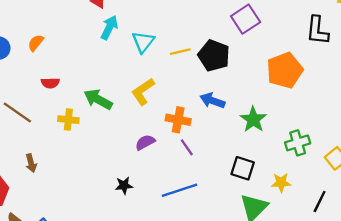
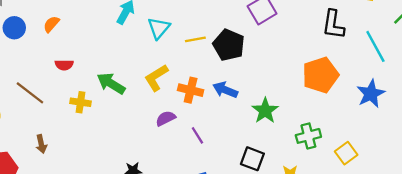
orange pentagon: (285, 70) -> (320, 75), moved
orange cross: (178, 120) -> (191, 90), moved
purple semicircle: (145, 142) -> (166, 118), moved

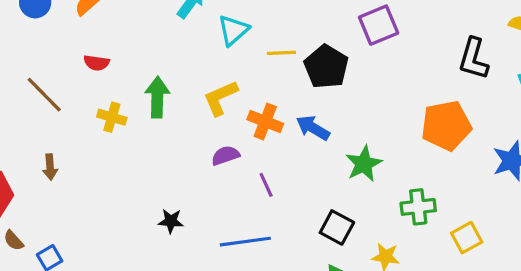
green arrow: (111, 83) -> (157, 97), turned 52

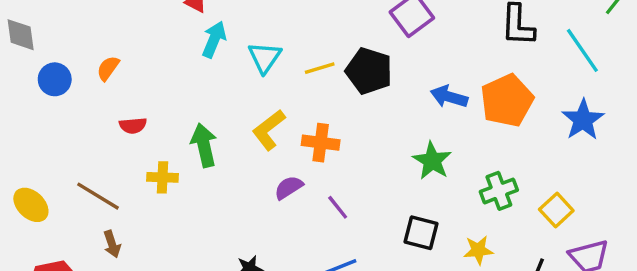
brown line: (44, 95) -> (98, 196), moved
blue arrow: (313, 128) -> (449, 97), moved

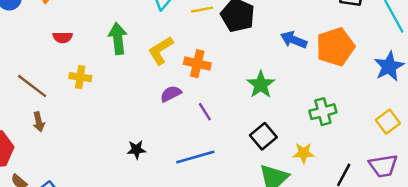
green arrow: (204, 145) -> (118, 39), moved
green star: (432, 161) -> (261, 85), moved
yellow square: (556, 210) -> (388, 122), moved
black square: (421, 233) -> (263, 136), turned 30

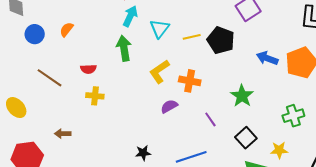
red semicircle: (63, 37) -> (88, 69), moved
green arrow: (118, 39) -> (124, 48), moved
brown line: (32, 86) -> (50, 78), moved
purple line: (205, 112) -> (210, 119), moved
brown arrow: (39, 122) -> (63, 134), turned 105

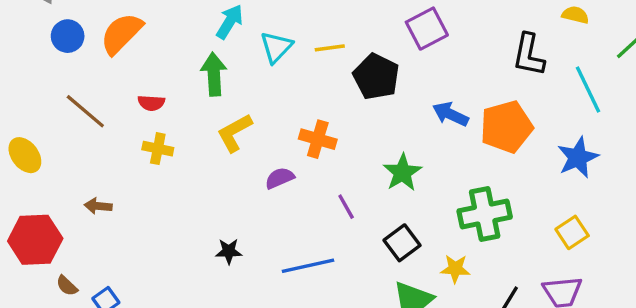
orange semicircle: (67, 29) -> (121, 34), size x1.8
yellow line: (192, 37) -> (330, 48), moved
yellow L-shape: (159, 72) -> (234, 133), moved
green cross: (293, 116) -> (485, 214), size x1.4

